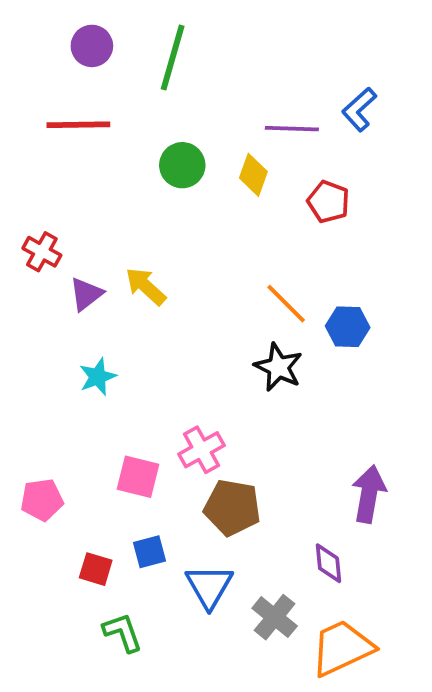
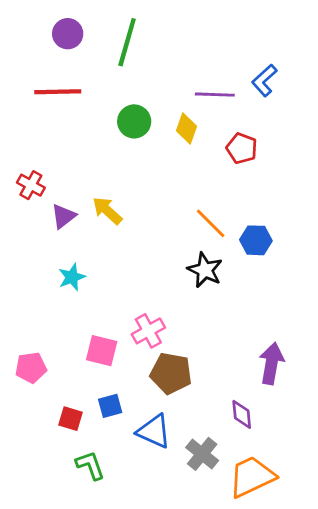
blue triangle: (209, 586) -> (154, 431), turned -36

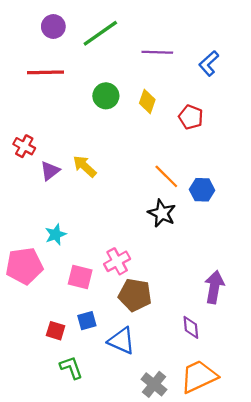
green line: (127, 42) -> (100, 33), turned 39
purple line: (215, 95) -> (157, 52), moved
cyan star: (72, 277) -> (56, 235), moved
pink pentagon: (31, 368) -> (24, 266), moved, size x1.5
gray cross: (202, 454) -> (154, 384), moved

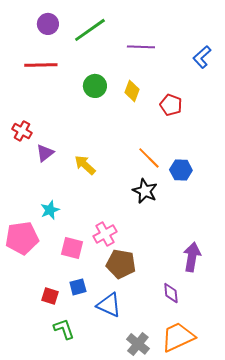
blue L-shape: (209, 63) -> (202, 57), moved
yellow arrow: (85, 166) -> (85, 165), moved

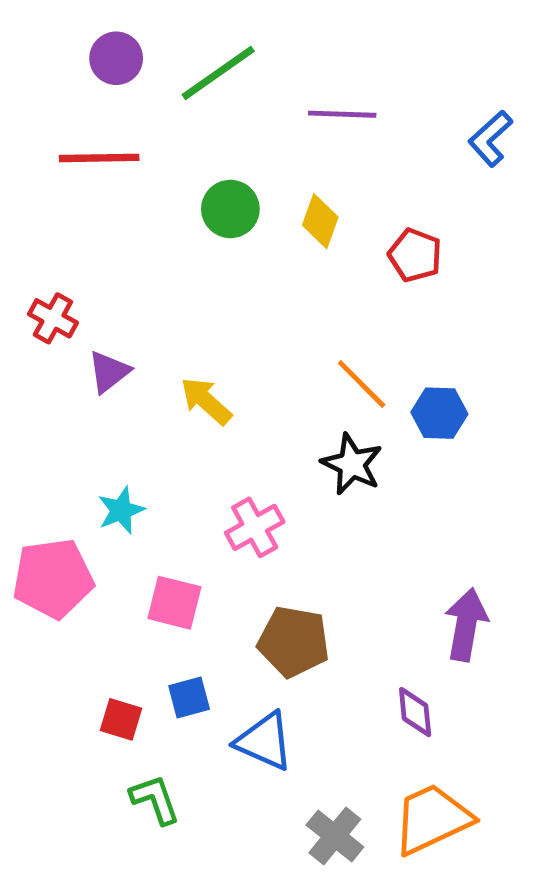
pink cross: (105, 234) -> (255, 527), moved

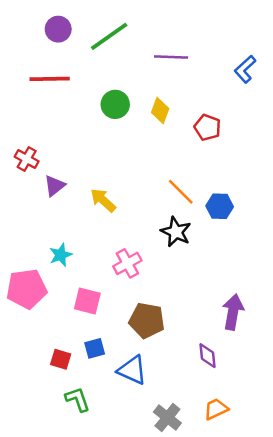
orange trapezoid: (432, 819) -> (216, 409), size x0.6

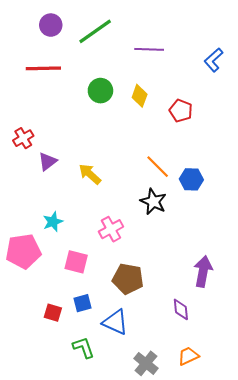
red cross: (27, 159) -> (23, 138), turned 30
green L-shape: (78, 399) -> (84, 348), moved

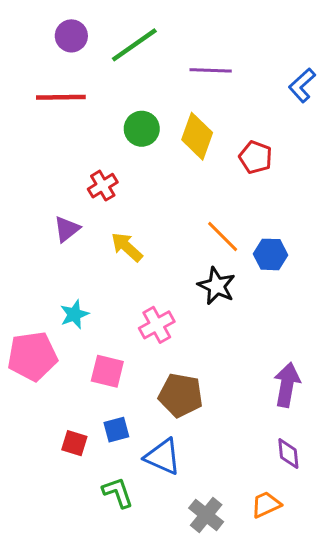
yellow diamond: (140, 96) -> (197, 136), size x1.4
red cross: (23, 138) -> (103, 186), moved
purple diamond: (181, 309) -> (288, 454), moved

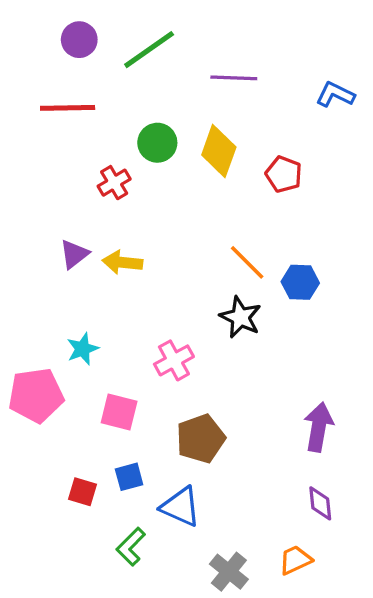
blue L-shape: (302, 85) -> (335, 94), turned 68
red cross: (103, 186) -> (114, 183), moved
yellow arrow: (127, 247) -> (122, 262), moved, turned -36
brown pentagon: (181, 395) -> (201, 439), turned -30
green L-shape: (118, 493) -> (131, 547), turned -116

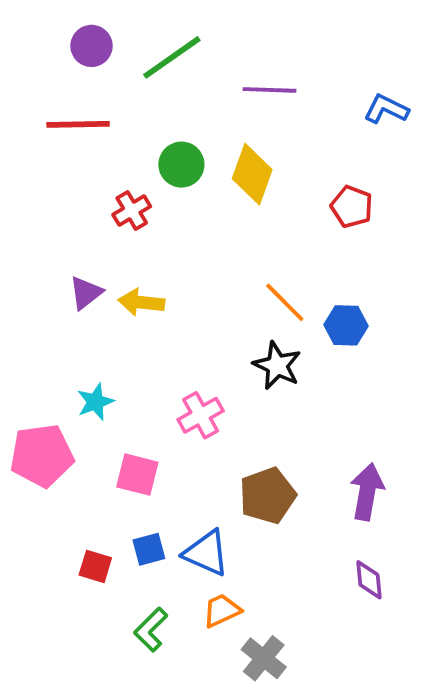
red pentagon: (284, 174) -> (352, 207), moved
brown pentagon: (201, 439) -> (268, 496), moved
blue triangle: (181, 507) -> (206, 553), moved
orange trapezoid: (295, 560) -> (222, 610), moved

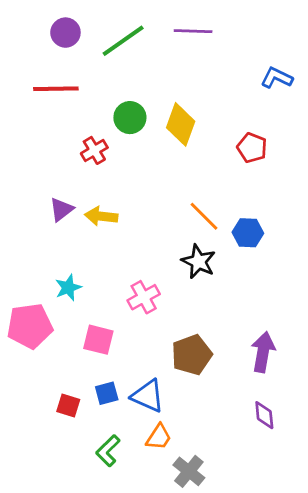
purple line: (269, 90) -> (193, 31), moved
orange trapezoid: (222, 610) -> (159, 437), turned 148

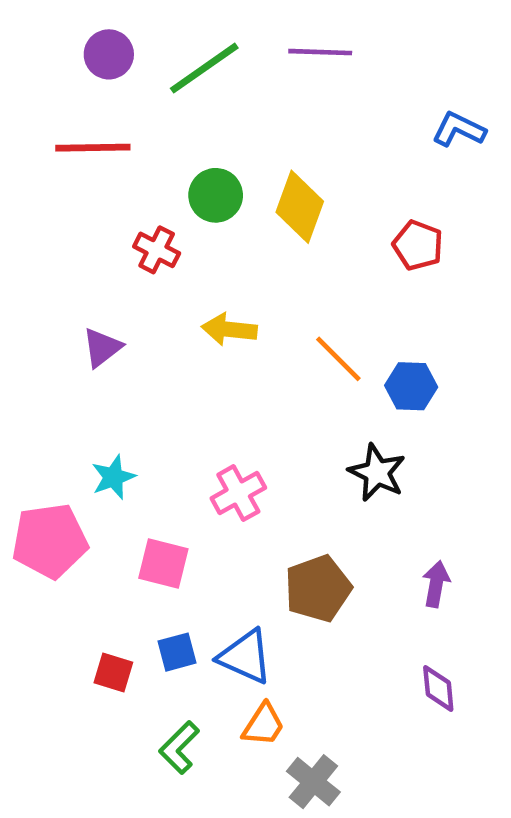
red cross: (94, 150) -> (157, 250), turned -32
yellow arrow: (101, 216) -> (229, 329), moved
black star: (199, 262) -> (377, 473), moved
purple arrow: (263, 352) -> (436, 584), size x0.7

